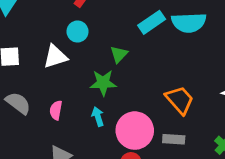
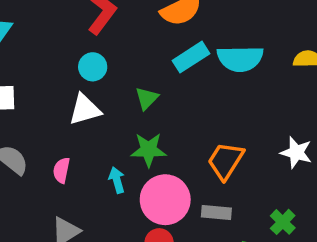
white triangle: (55, 56) -> (85, 110), moved
green star: (103, 83) -> (149, 150), moved
orange trapezoid: (180, 100) -> (226, 161), turned -108

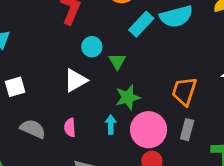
cyan circle: (93, 67) -> (92, 47), moved
cyan arrow: (117, 180) -> (111, 124), turned 30
gray rectangle: (216, 212) -> (187, 130), turned -66

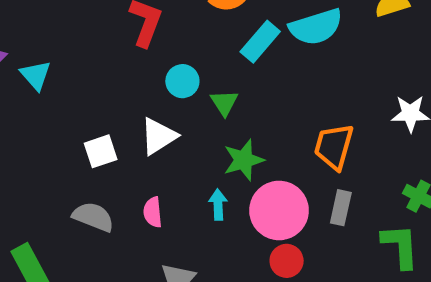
white square: (15, 87) -> (101, 151), moved

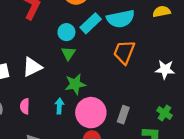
cyan circle: (182, 81) -> (66, 32), moved
orange trapezoid: (334, 146) -> (124, 52), moved

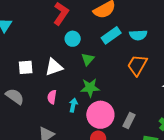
cyan semicircle: (121, 19) -> (138, 35), size x0.7
cyan circle: (66, 32) -> (73, 39), moved
pink semicircle: (25, 106) -> (52, 97), moved

